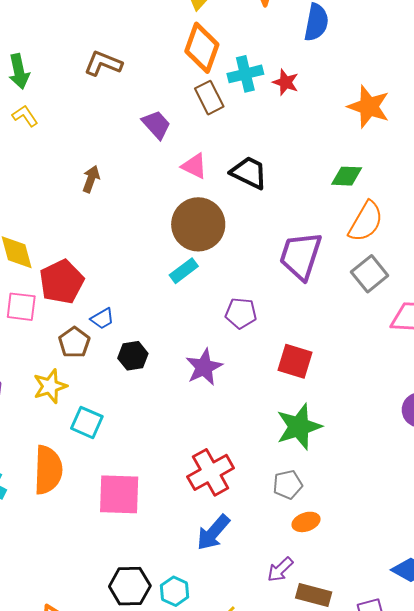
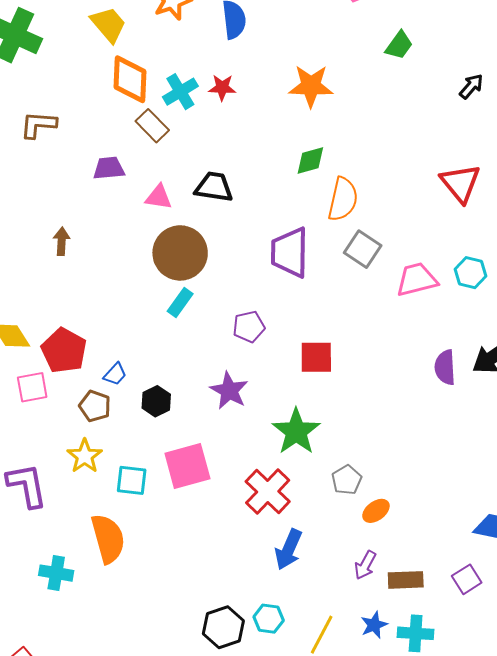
purple trapezoid: (156, 125) -> (109, 168), turned -36
green star: (299, 427) -> (296, 432), moved
pink square: (119, 494) -> (187, 466), moved

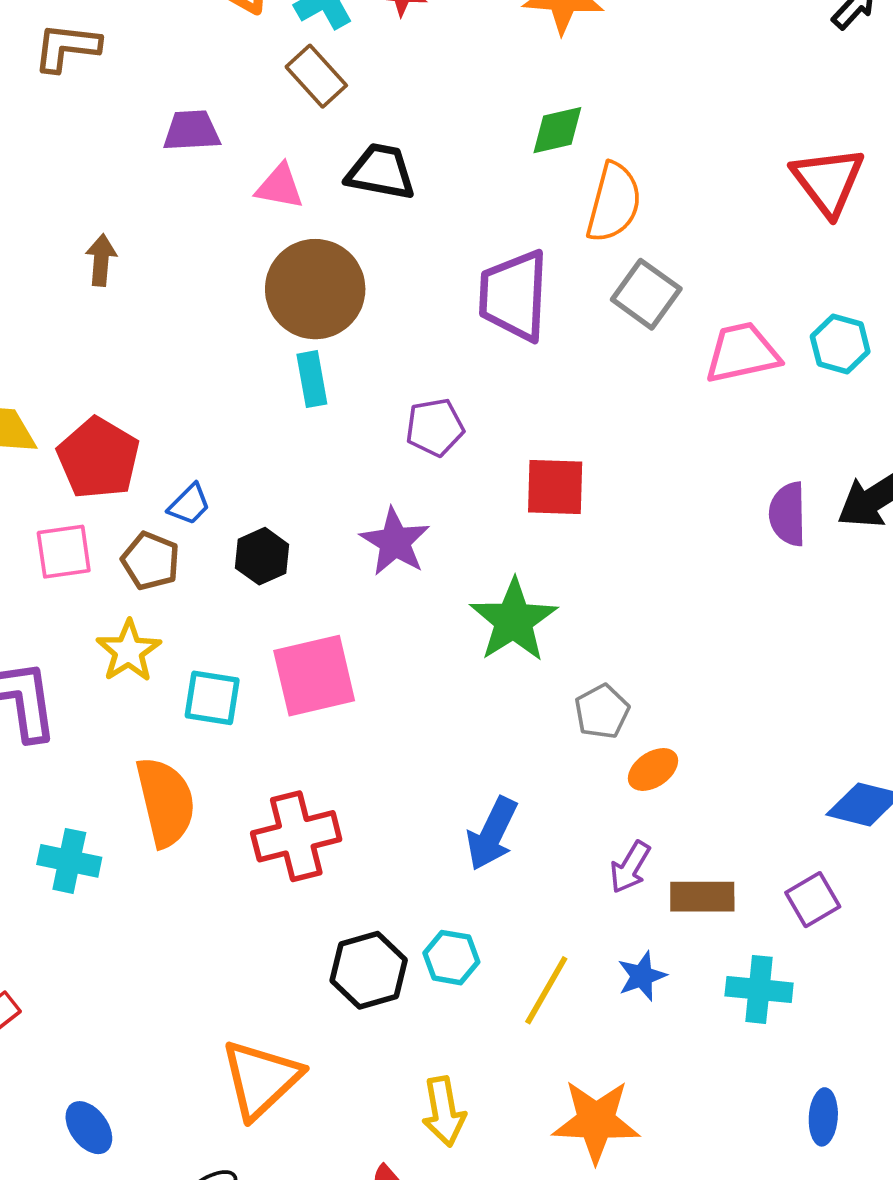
brown rectangle: (152, 126) -> (316, 76), moved
cyan rectangle: (180, 303) -> (312, 379), turned -48
pink square: (32, 387) -> (64, 552), moved
red cross: (268, 492) -> (296, 836), moved, turned 30
cyan cross: (416, 633) -> (759, 989), moved

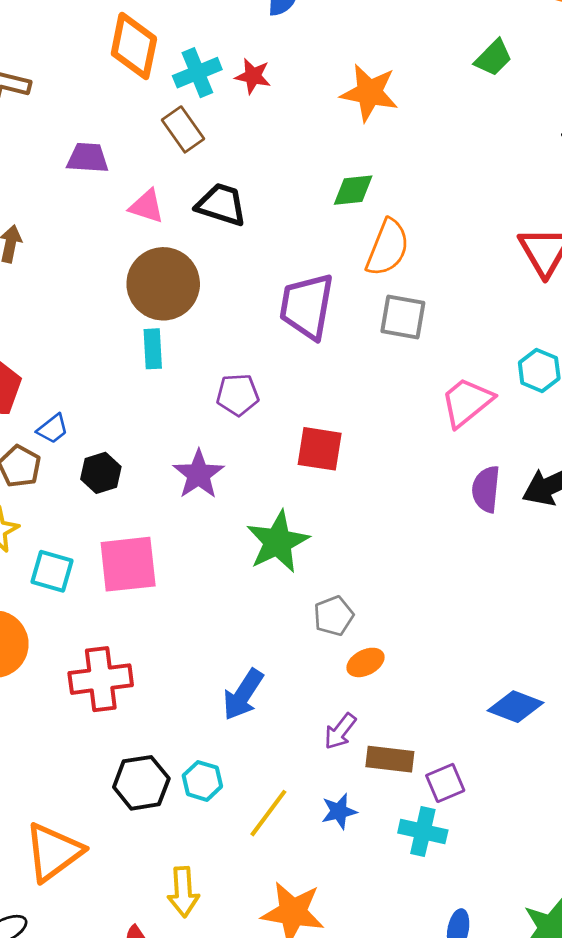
gray square: (646, 294) -> (403, 317), turned -33
pink trapezoid: (742, 353) -> (467, 402), moved, turned -34
purple square: (813, 900) -> (445, 783), moved

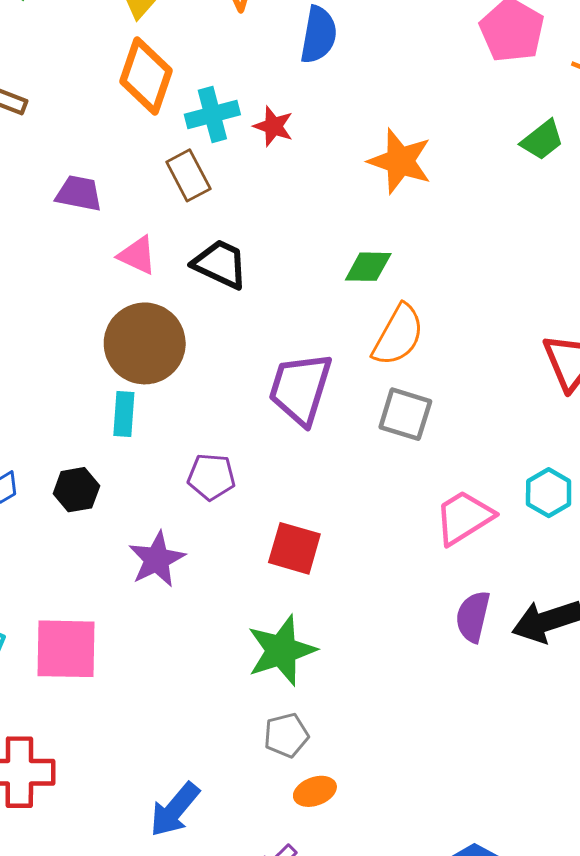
black hexagon: (101, 473) -> (76, 490), moved
green star: (278, 542) -> (281, 650), moved

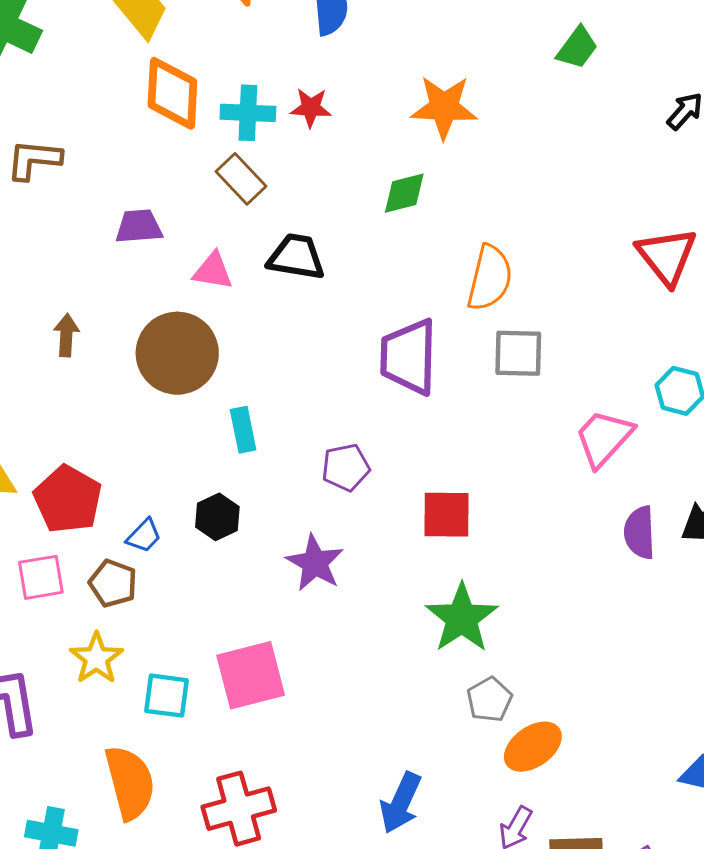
cyan cross: (212, 115) -> (248, 113), turned 33
green diamond: (368, 267) -> (404, 193), moved
brown circle: (145, 343) -> (177, 353), moved
orange ellipse: (315, 791) -> (533, 747), size x1.4

